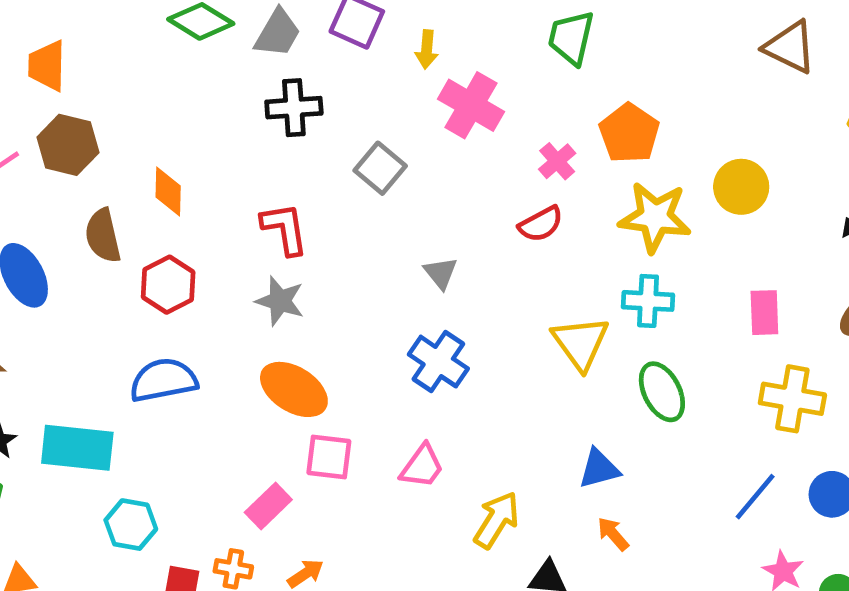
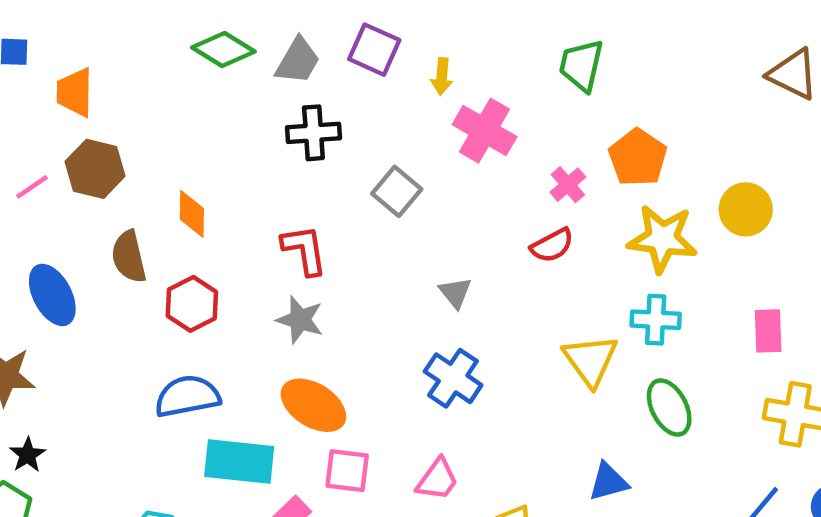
cyan rectangle: (77, 448) -> (239, 462), moved

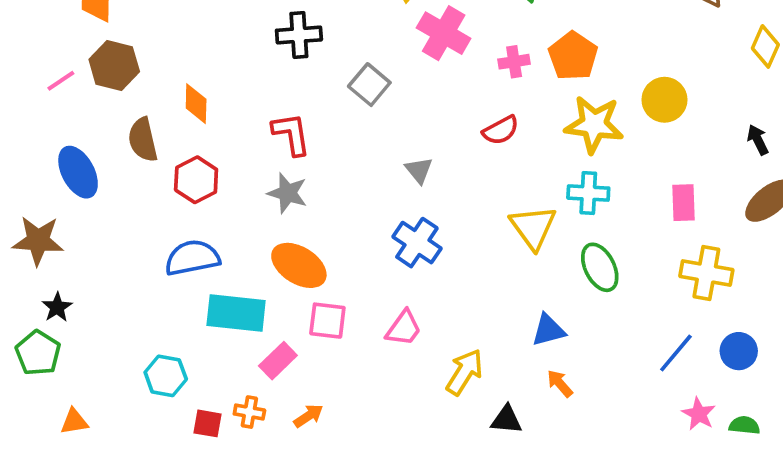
pink cross: (568, 185) -> (514, 62), moved, turned 32

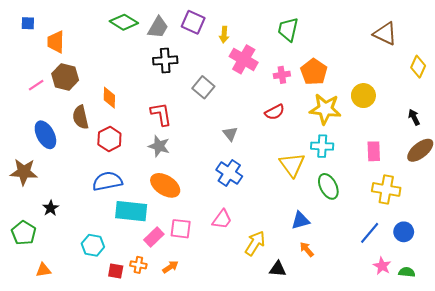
black star: (57, 307) -> (51, 208), moved
pink square: (327, 321) -> (181, 229), moved

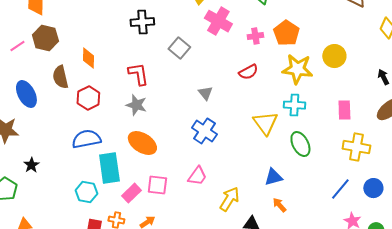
cyan rectangle: (131, 211) -> (109, 168), turned 76
cyan hexagon: (93, 245) -> (86, 192), moved

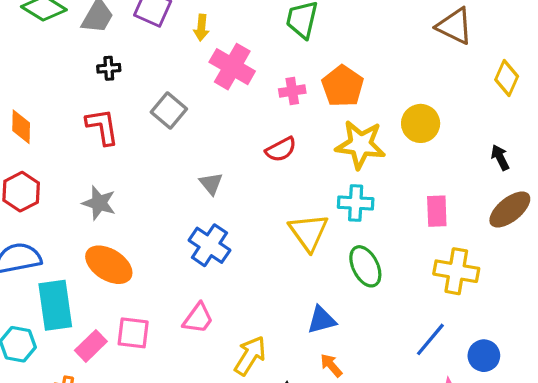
black cross: (142, 22) -> (109, 68), size x0.6
red L-shape: (138, 74) -> (102, 127), moved
blue circle: (373, 188) -> (484, 356), moved

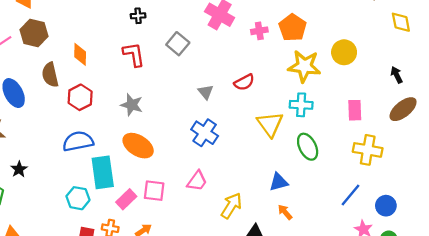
yellow diamond: (507, 78) -> (401, 22), turned -35
red semicircle: (281, 149) -> (244, 82), moved

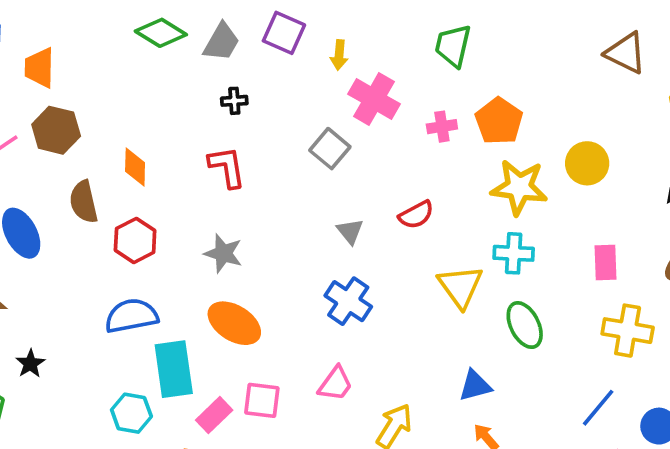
gray square: (178, 44) -> (330, 149), moved

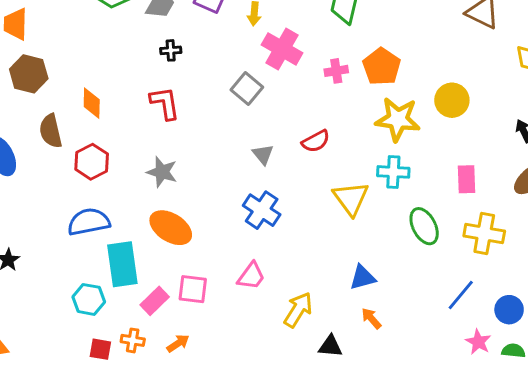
green ellipse: (525, 325) -> (424, 226), moved

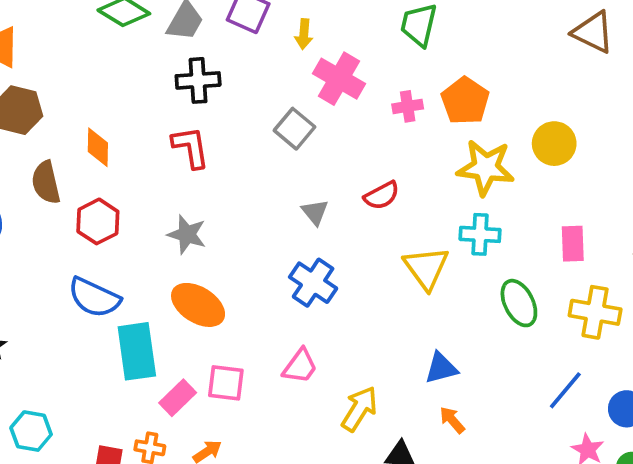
black cross: (171, 50) -> (198, 80), size x1.6
blue semicircle: (89, 222) -> (94, 298), turned -144
cyan hexagon: (89, 299) -> (31, 431), moved

